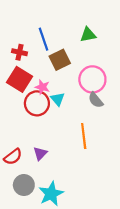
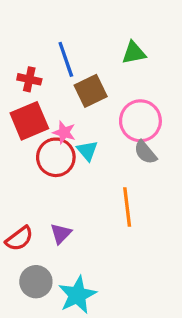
red square: (19, 79) -> (29, 121), turned 35

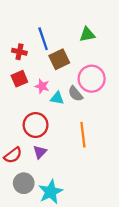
red square: (29, 121) -> (19, 79), size x0.7
cyan triangle: (87, 151) -> (57, 98), turned -40
gray semicircle: (145, 152) -> (75, 94), moved
red circle: (56, 157) -> (36, 125), moved

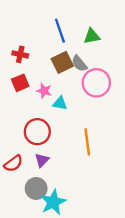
blue line: (43, 39) -> (60, 31), moved
gray semicircle: (75, 94) -> (79, 64), moved
gray circle: (24, 183) -> (36, 188), moved

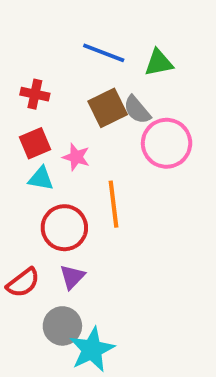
blue line: (60, 31) -> (104, 53), turned -50
cyan triangle: (60, 103) -> (41, 179), moved
orange line: (87, 142) -> (113, 204), moved

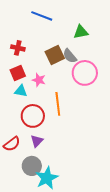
blue line: (104, 53) -> (42, 16), moved

